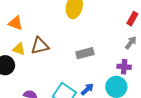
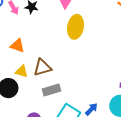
gray rectangle: (85, 53) -> (51, 90), moved

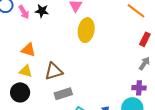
yellow triangle: (22, 71) -> (26, 71), moved

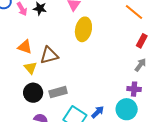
yellow triangle: (26, 71) -> (30, 68), moved, turned 32
brown triangle: (54, 71) -> (49, 55), moved
black circle: (20, 92) -> (33, 93), moved

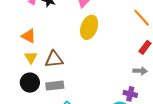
brown triangle: (49, 55) -> (54, 59), moved
gray arrow: (140, 65) -> (140, 71), turned 48

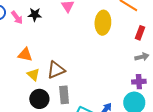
yellow ellipse: (89, 27) -> (103, 23), moved
gray rectangle: (55, 86) -> (64, 95), turned -72

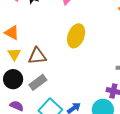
yellow ellipse: (103, 23) -> (76, 36), moved
gray rectangle: (64, 95) -> (38, 82), turned 42

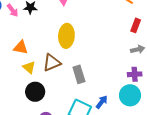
yellow ellipse: (76, 36) -> (66, 36), moved
gray rectangle: (38, 82) -> (79, 74), moved, turned -54

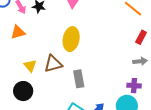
orange triangle: (21, 48) -> (18, 32), moved, turned -35
black circle: (35, 92) -> (23, 91), moved

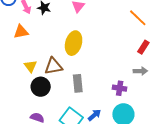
purple cross: (134, 86) -> (120, 88), moved
black circle: (23, 91) -> (41, 87), moved

